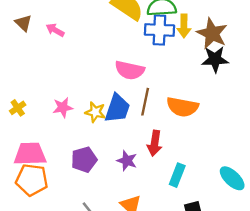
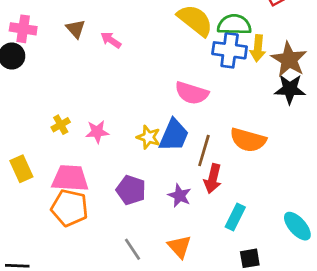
brown line: (145, 102) -> (204, 151), moved
pink star: (63, 107) -> (97, 132), moved
purple pentagon: (84, 160) -> (131, 190), turned 30

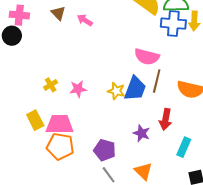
brown line: (204, 151) -> (157, 81), moved
yellow rectangle: (21, 169) -> (35, 120), moved
purple pentagon: (131, 190) -> (105, 150), moved

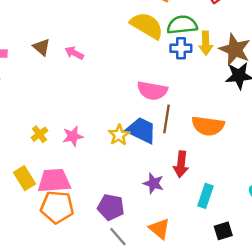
blue cross: (173, 24) -> (181, 48), size x0.7
blue trapezoid: (135, 89) -> (141, 130), turned -80
yellow star: (116, 91) -> (119, 135), turned 30

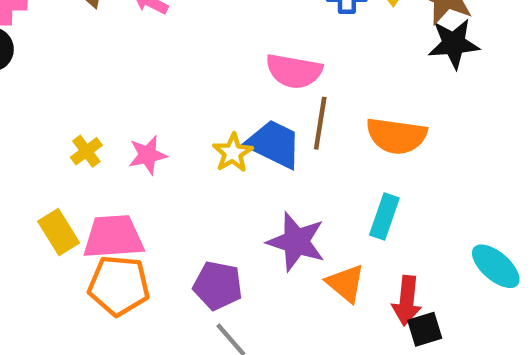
red arrow: (181, 164) -> (407, 301), moved
purple star: (153, 183) -> (296, 242), size x1.5
cyan rectangle: (206, 196) -> (384, 216), moved
orange triangle: (159, 229) -> (346, 283), moved

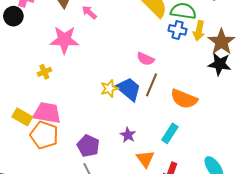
pink semicircle: (294, 71) -> (146, 59), size x0.7
pink star: (148, 155) -> (64, 40), moved, size x1.6
yellow rectangle: (59, 232) -> (22, 117), moved, turned -42
purple star: (296, 242) -> (128, 135), size x0.6

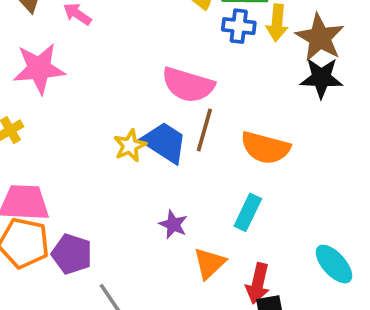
pink semicircle: (146, 59) -> (188, 85), size x1.6
purple pentagon: (88, 146) -> (72, 254), moved
orange triangle: (145, 159) -> (209, 263), turned 30

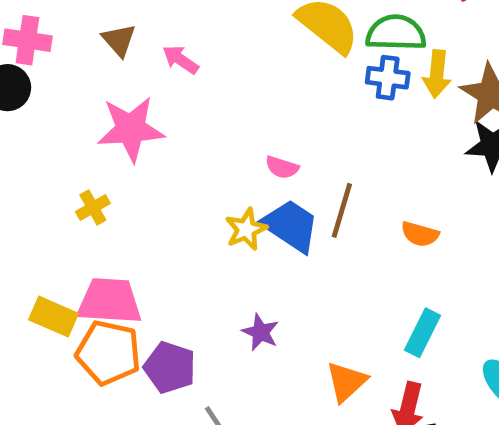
pink semicircle: (188, 85) -> (282, 167), moved, size x0.5
orange semicircle: (265, 148) -> (420, 234), size x0.6
cyan rectangle: (248, 212) -> (423, 333), moved
purple star: (173, 224) -> (261, 332), moved

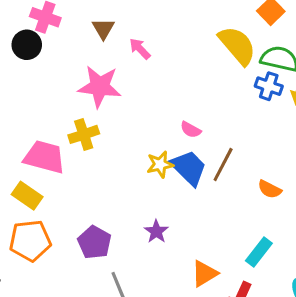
yellow cross: (93, 207) -> (84, 134), moved, size x1.4
pink trapezoid: (109, 301) -> (44, 157), moved
orange pentagon: (108, 353) -> (30, 241), moved, turned -30

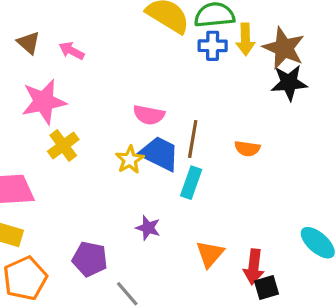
pink semicircle: (191, 130) -> (149, 115), size x1.4
yellow cross: (84, 134) -> (63, 145), moved
cyan rectangle: (259, 252) -> (191, 183), moved

